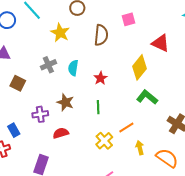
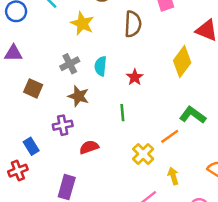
green L-shape: (147, 97) -> (193, 115), moved
brown star: (65, 102) -> (79, 96), moved
green line: (98, 107) -> (122, 113), moved
yellow arrow: (140, 148) -> (173, 176), moved

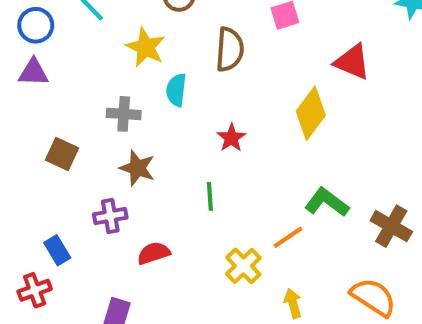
purple triangle: (13, 53) -> (33, 72), moved
gray cross: (70, 64) -> (124, 114), turned 30
cyan semicircle: (101, 66) -> (176, 90), moved

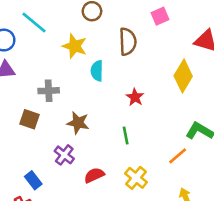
gray cross: (124, 114) -> (49, 91), moved
purple cross: (110, 216) -> (64, 155), turned -36
yellow cross: (243, 266) -> (136, 178), moved

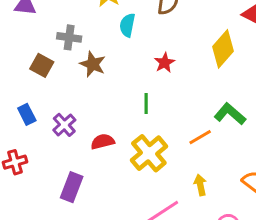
brown star: (78, 123) -> (93, 64), moved
purple cross: (64, 155) -> (64, 125), moved
yellow cross: (136, 178) -> (149, 153), size x1.4
blue rectangle: (33, 180) -> (27, 114), moved

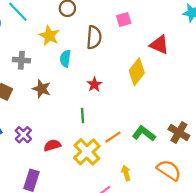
gray cross: (69, 37) -> (21, 60), moved
green L-shape: (230, 114) -> (144, 134), moved
orange line: (200, 137) -> (113, 137), moved

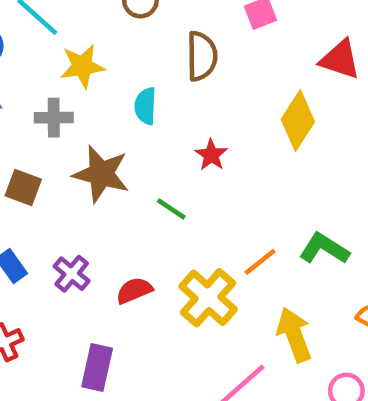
yellow star: (49, 36) -> (82, 66), moved, turned -30
brown star: (42, 89) -> (101, 174), size x1.4
green line: (83, 115) -> (171, 209), moved, turned -48
yellow arrow: (126, 173) -> (294, 335), size x1.6

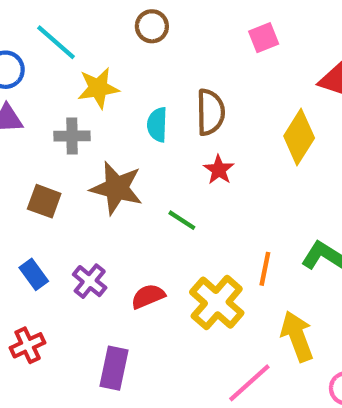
brown semicircle: (202, 56) -> (210, 112), moved
orange line: (260, 262) -> (265, 269), turned -40

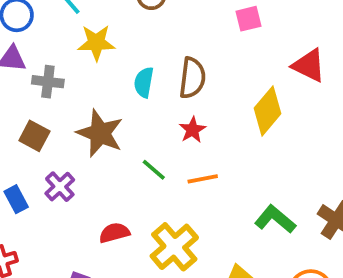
gray cross: (72, 136) -> (48, 82), moved
orange line: (265, 269) -> (203, 179), moved, turned 60
purple cross: (90, 281) -> (60, 187), moved

